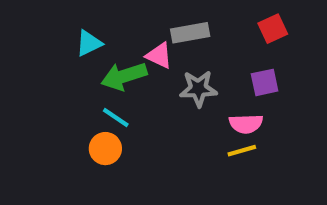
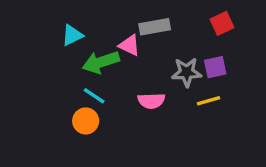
gray star: (198, 89) -> (187, 72), moved
pink semicircle: (246, 124) -> (151, 101), moved
yellow line: (242, 151) -> (208, 101), moved

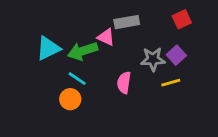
cyan triangle: (72, 35) -> (48, 48), moved, size x1.4
purple square: (215, 67) -> (176, 55), turned -30
pink semicircle: (151, 101) -> (124, 83), turned 100

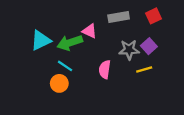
gray rectangle: (127, 22) -> (119, 17), moved

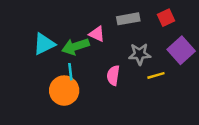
purple square: (149, 46) -> (181, 50), moved, size x1.5
cyan line: (65, 66) -> (70, 72), turned 49
orange circle: (59, 83) -> (64, 91), size x1.5

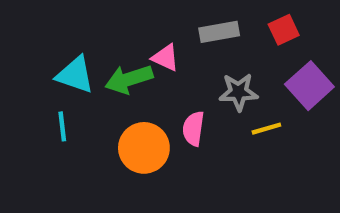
cyan triangle: (44, 44) -> (75, 75), turned 45
cyan line: (70, 72) -> (62, 126), moved
orange circle: (64, 91) -> (144, 148), moved

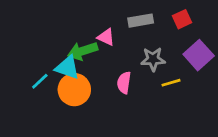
cyan triangle: (75, 75) -> (67, 67), moved
cyan line: (62, 126) -> (40, 81), turned 54
orange circle: (144, 148) -> (74, 90), moved

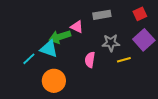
red square: (182, 19) -> (140, 14), moved
orange circle: (74, 90) -> (54, 81), moved

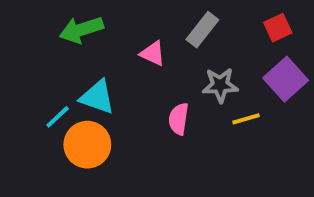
gray rectangle: (102, 15) -> (202, 30), turned -42
green arrow: (60, 37) -> (81, 30), moved
orange circle: (54, 81) -> (87, 145), moved

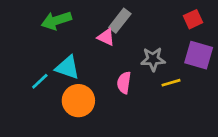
gray rectangle: (202, 30) -> (120, 21), moved
purple square: (286, 79) -> (199, 55), turned -32
orange circle: (87, 145) -> (78, 101), moved

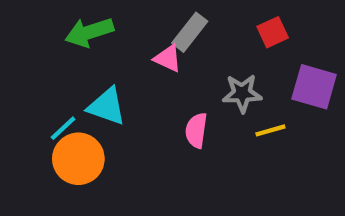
red square: (193, 19) -> (273, 32), moved
orange circle: (78, 101) -> (78, 159), moved

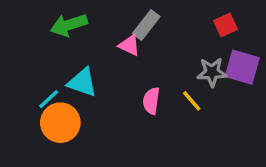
red square: (273, 32) -> (225, 25), moved
gray star: (242, 93) -> (212, 72), moved
yellow line: (270, 130) -> (192, 101), moved, turned 65

